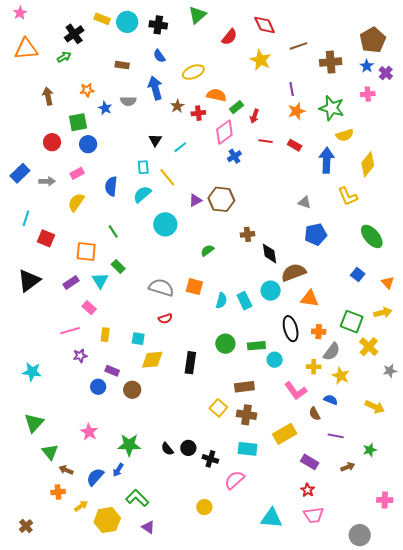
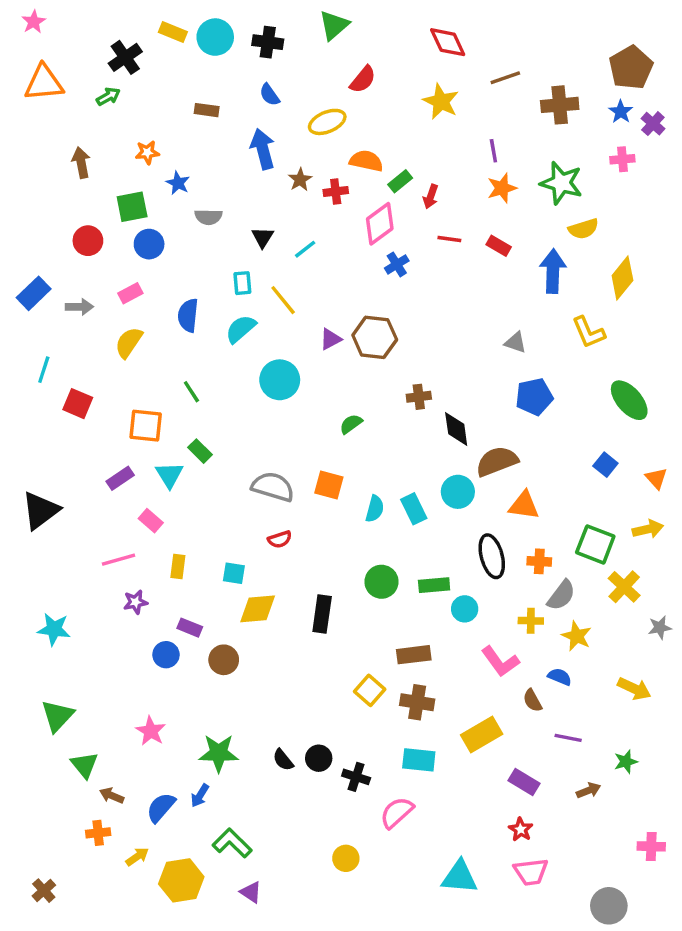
red semicircle: (229, 37) -> (363, 79), moved
gray semicircle: (128, 101) -> (208, 217), moved
black triangle: (29, 281) -> (40, 510), moved

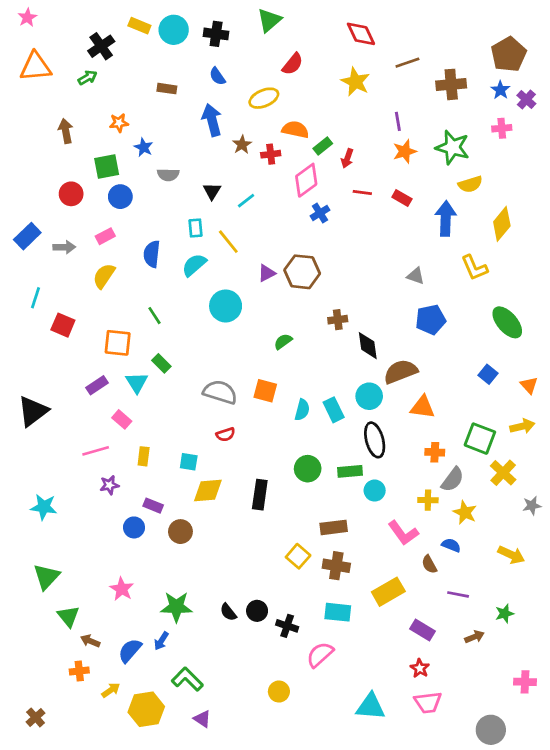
black ellipse: (492, 556) -> (375, 440), moved

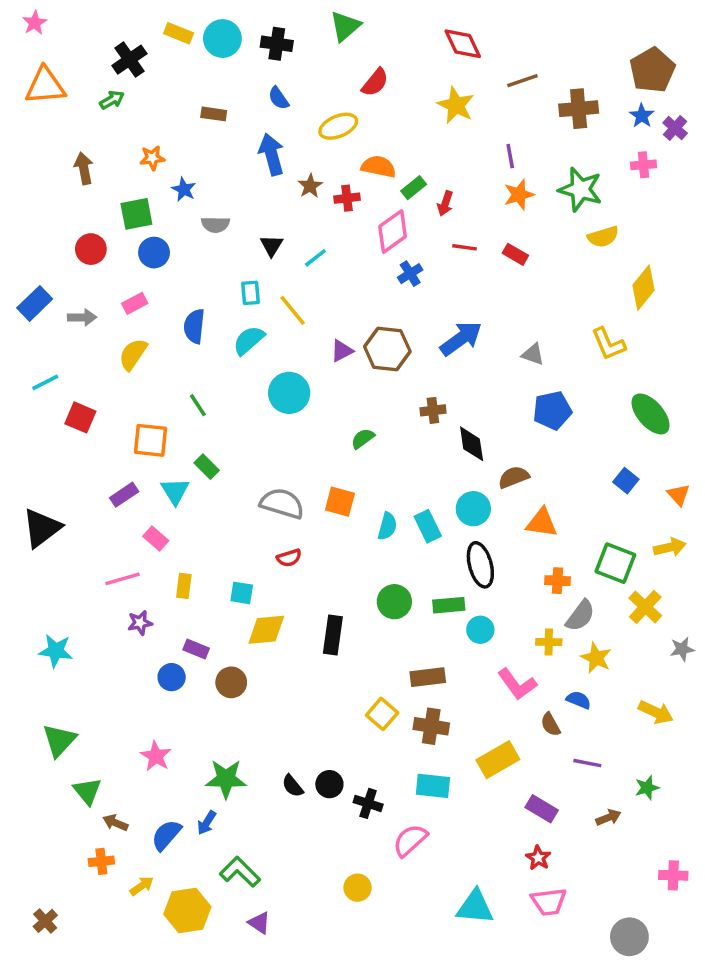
blue arrow: (446, 218) -> (461, 339), moved, turned 52
cyan line: (36, 298) -> (45, 382), turned 45
brown semicircle: (401, 372) -> (514, 477), size x0.7

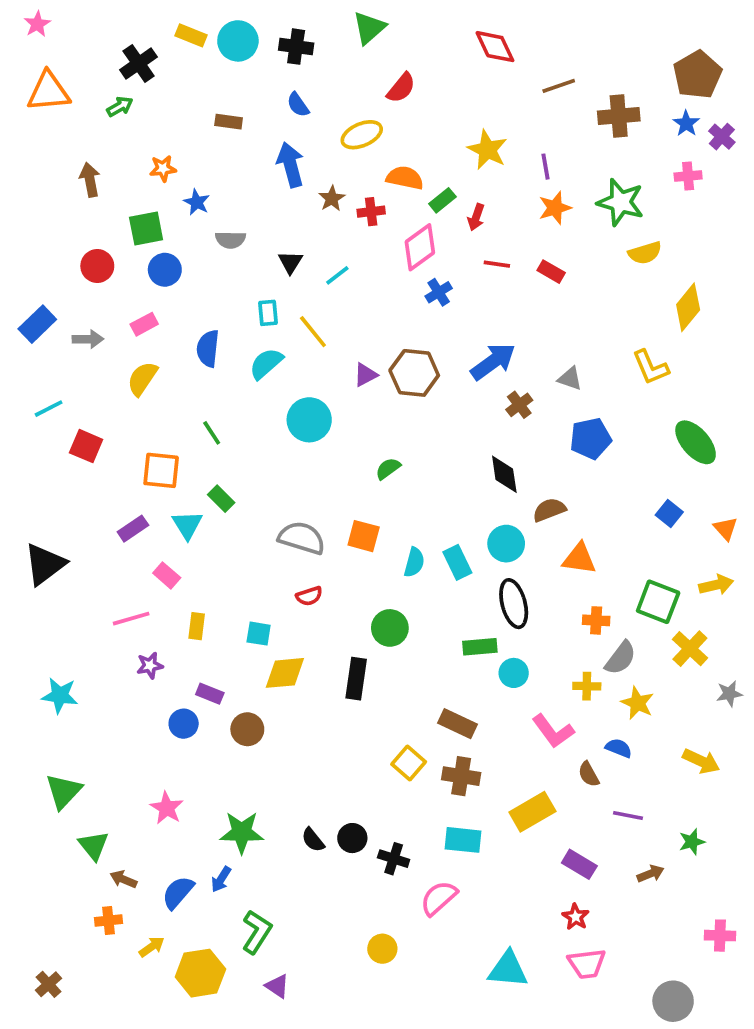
yellow star: (456, 105) -> (487, 150), moved
brown cross: (433, 410) -> (519, 405), moved, turned -30
green circle: (394, 602) -> (390, 628), moved
brown rectangle: (428, 677) -> (457, 724), turned 32
green L-shape: (240, 872) -> (257, 932), turned 78

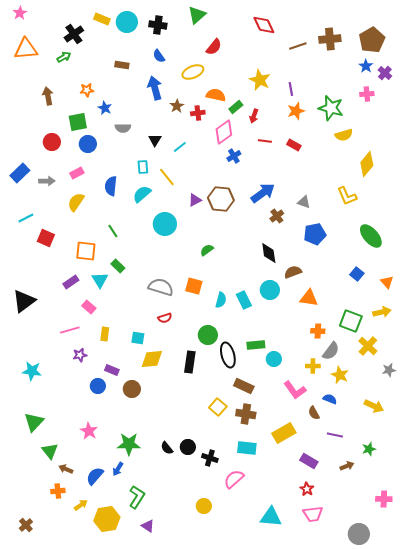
brown cross: (619, 116) -> (330, 39), moved
black ellipse: (514, 604) -> (228, 355), moved

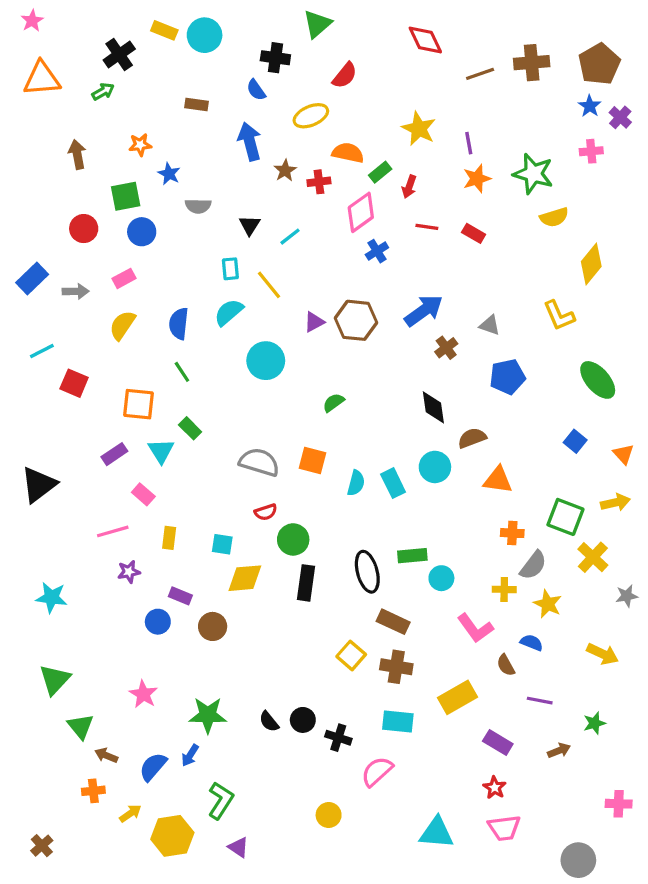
black cross: (158, 25) -> (275, 58), moved
blue semicircle: (111, 186) -> (179, 324), moved
green circle: (208, 335) -> (293, 539), moved

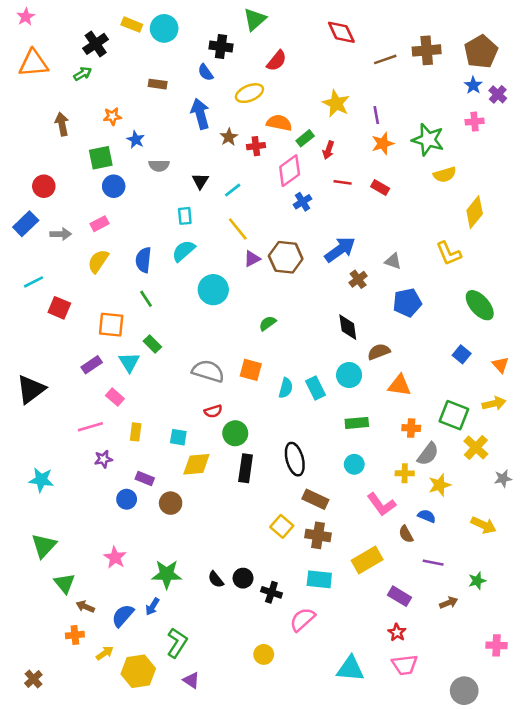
red circle: (84, 229) -> (44, 186), moved
yellow line: (269, 285) -> (238, 229), moved
green rectangle: (412, 556) -> (357, 423), moved
yellow star: (548, 604) -> (440, 485), turned 30

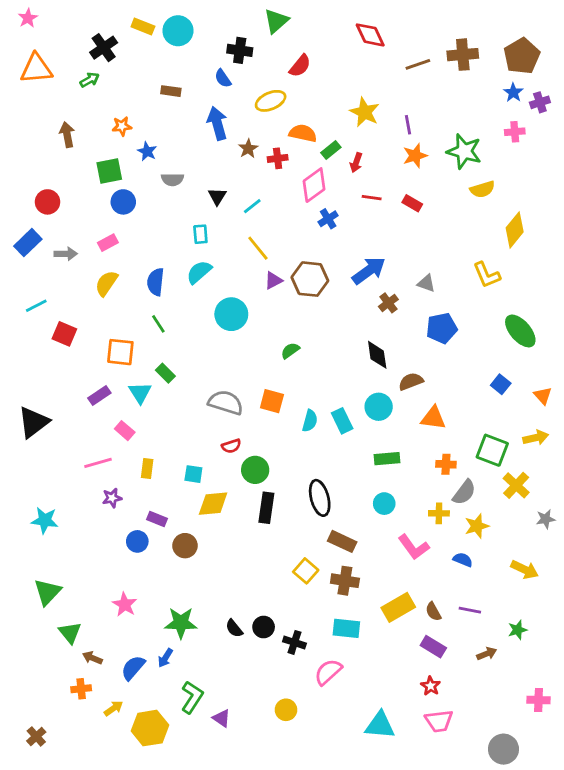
purple cross: (498, 94) -> (540, 102), turned 30
brown semicircle: (406, 534) -> (433, 612), moved
purple triangle: (191, 680) -> (221, 718), moved

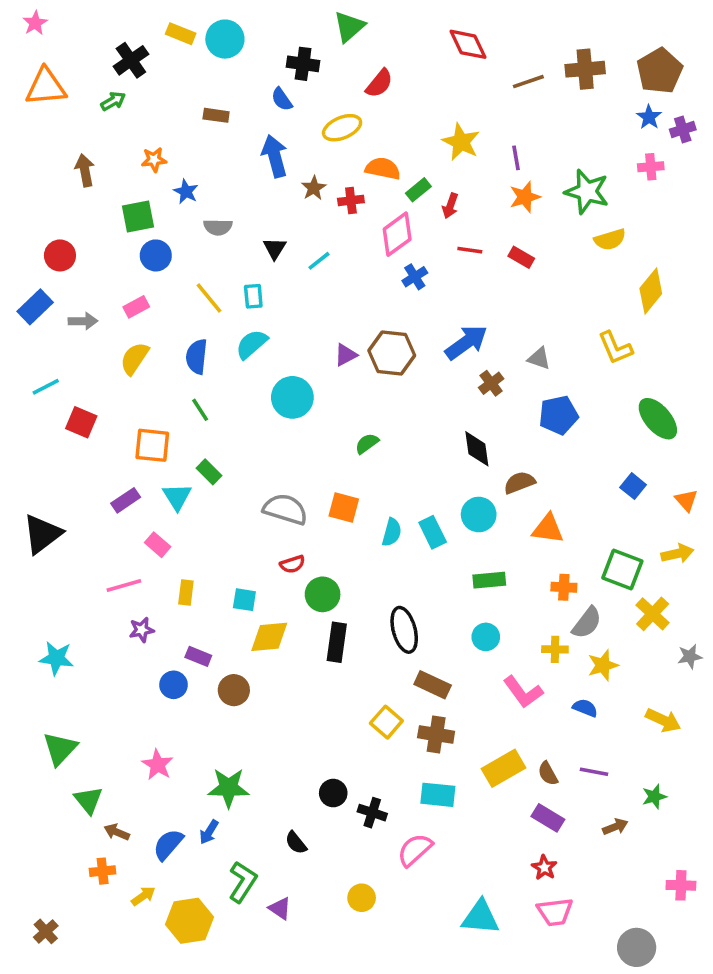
yellow line: (258, 248) -> (209, 298), moved
black semicircle: (234, 628) -> (296, 843), moved

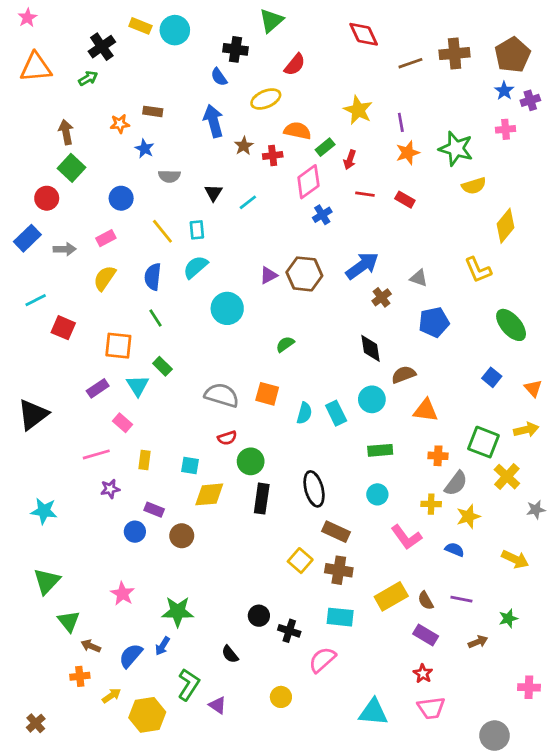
brown rectangle: (216, 115) -> (153, 111), moved
green square: (138, 216) -> (72, 168), moved, turned -36

